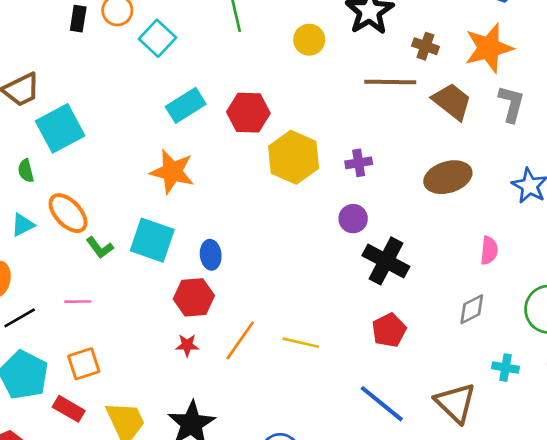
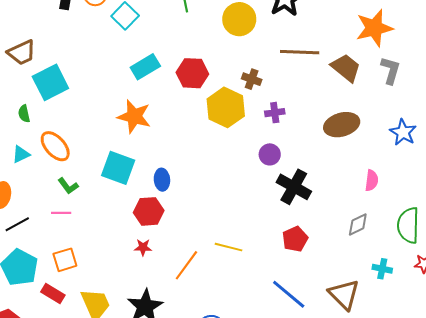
yellow circle: (309, 40) -> (239, 19), size x1.4
brown cross: (425, 46) -> (252, 79), moved
green L-shape: (100, 248) -> (68, 186), moved
orange line: (240, 340) -> (186, 265), moved

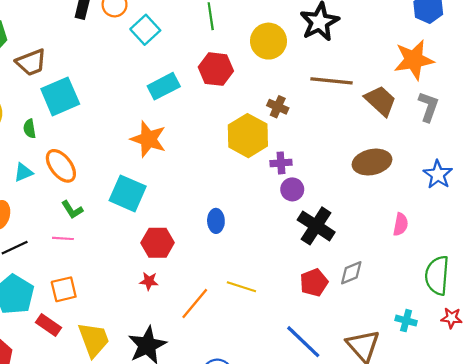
red hexagon: (192, 73) -> (216, 69), moved
purple cross: (275, 113) -> (281, 163), moved
blue ellipse: (162, 180) -> (216, 221), moved
gray diamond: (358, 224) -> (351, 273), moved

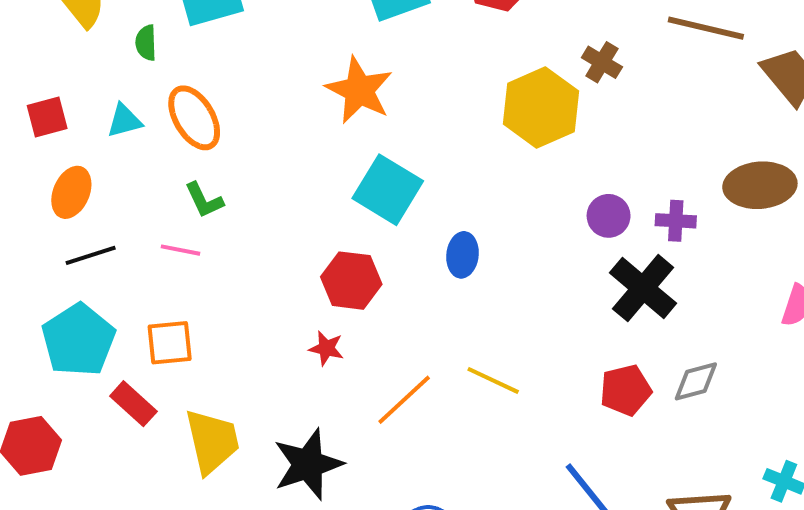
purple cross: (281, 163) -> (676, 221), moved
cyan square: (128, 193) -> (388, 190), moved

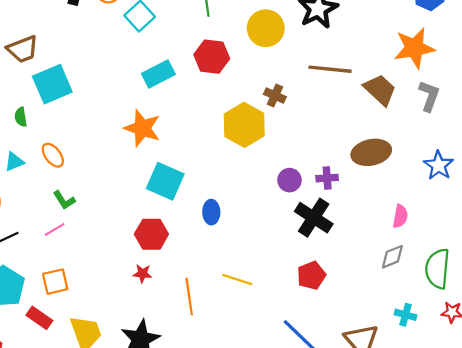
orange ellipse: (194, 118) -> (53, 155), size x0.7
pink line: (180, 250) -> (55, 229), turned -35
gray diamond: (696, 381) -> (392, 257), moved
orange line: (404, 400) -> (189, 297), turned -48

